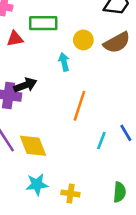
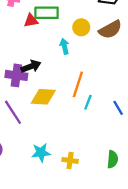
red triangle: (15, 39) -> (31, 21), moved
cyan line: (101, 141) -> (88, 102), moved
yellow diamond: (33, 146) -> (43, 97), moved, turned -65

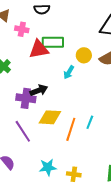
red triangle: (31, 21) -> (39, 49), size x1.5
cyan arrow: (64, 46) -> (69, 72), turned -136
orange line: (78, 84) -> (71, 129), moved

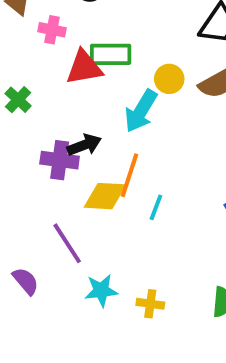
cyan arrow: (69, 72) -> (141, 111), size x1.6
cyan line: (90, 122) -> (156, 207), moved
orange line: (71, 129) -> (130, 175), moved
purple line: (23, 131) -> (67, 243), moved

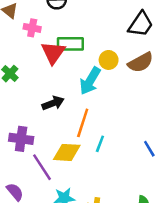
red triangle: (84, 68) -> (53, 53), turned -45
purple cross: (60, 160) -> (21, 139), moved
yellow diamond: (105, 196) -> (67, 152), moved

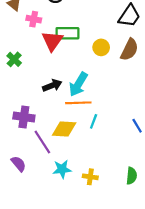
brown semicircle: (141, 62) -> (129, 50), turned -35
cyan arrow: (90, 81) -> (78, 84), moved
orange line: (83, 123) -> (78, 103), turned 70

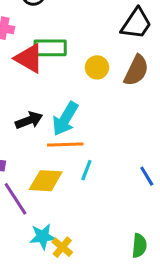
red triangle: (52, 41) -> (29, 58), turned -35
yellow cross: (90, 177) -> (62, 247), moved, turned 32

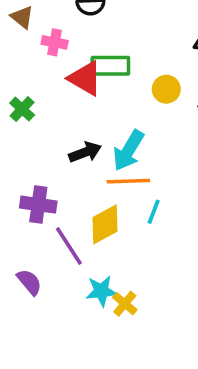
yellow diamond: (46, 181) -> (105, 224), turned -32

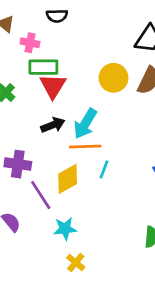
green rectangle: (110, 66) -> (43, 67), moved
red triangle: (85, 78) -> (53, 86), moved, turned 32
yellow circle: (166, 89) -> (114, 78), size x1.4
yellow cross: (125, 304) -> (76, 262), moved

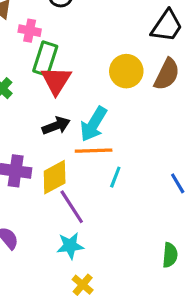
green rectangle: (43, 67) -> (45, 59), turned -72
yellow diamond: (68, 179) -> (55, 177), moved
purple line: (41, 195) -> (72, 207), moved

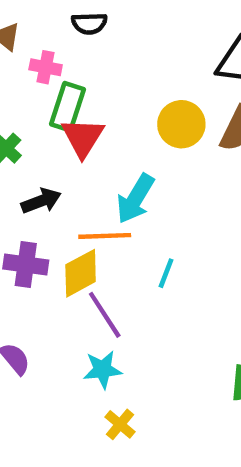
black arrow: (56, 126) -> (41, 201), moved
orange line: (94, 151) -> (105, 236), moved

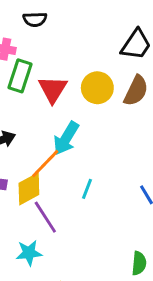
red triangle: (83, 137) -> (53, 89), moved
orange line: (105, 236) -> (45, 164), turned -44
cyan star: (102, 370) -> (29, 253), moved

